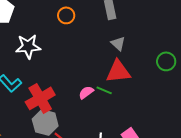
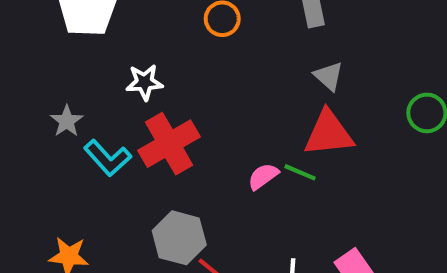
white star: (28, 46) -> (144, 82), size x0.7
red cross: (40, 98) -> (169, 144), moved

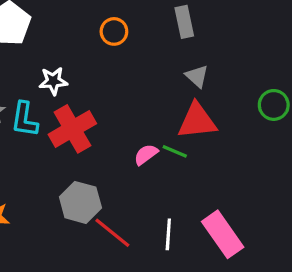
cyan L-shape: (108, 158) -> (25, 119), moved, turned 51

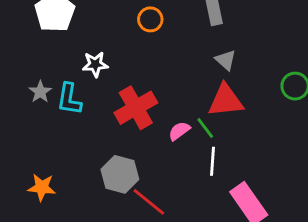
red cross: (72, 129) -> (136, 108), moved
green line: (175, 151) -> (205, 128), turned 30
white line: (168, 234) -> (213, 161), moved

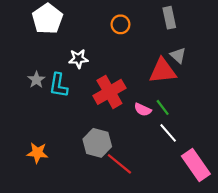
red triangle: (226, 101) -> (163, 71), moved
pink semicircle: (179, 131) -> (143, 110), turned -119
white line: (213, 161) -> (168, 133), turned -45

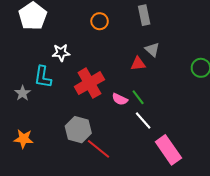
red triangle: (163, 71) -> (138, 64), size x0.6
gray star: (36, 80) -> (23, 93), moved

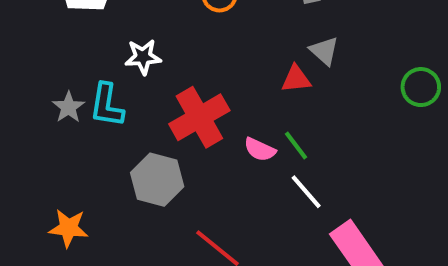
gray star: (23, 93) -> (68, 107), moved
gray hexagon: (78, 130) -> (157, 180), moved

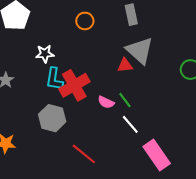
gray triangle: (324, 51) -> (140, 51), size x1.8
cyan L-shape: (107, 105) -> (54, 79), moved

